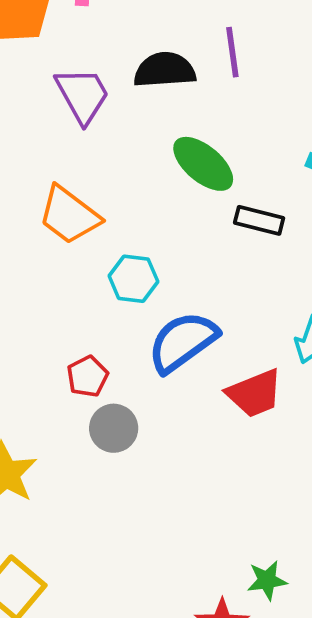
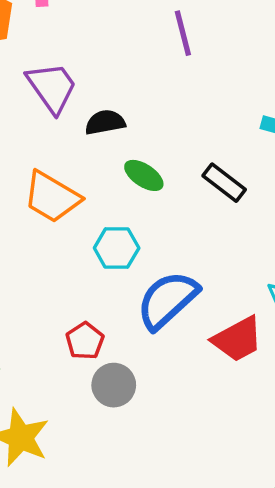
black semicircle: (165, 70) -> (105, 122), moved, size x0.7
green ellipse: (203, 164) -> (144, 175), moved, size x0.7
black rectangle: (259, 220) -> (224, 183), turned 30

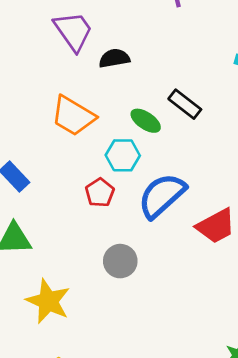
green ellipse: (144, 175) -> (146, 121), moved
black rectangle: (224, 183) -> (185, 104), moved
red pentagon: (85, 341) -> (100, 193), moved

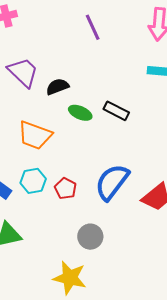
green ellipse: (146, 121) -> (80, 113), moved
cyan hexagon: (123, 155) -> (33, 181), moved
yellow star: (48, 301) -> (70, 278), moved

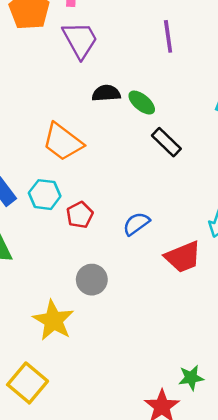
purple trapezoid: (23, 72) -> (80, 40), moved
green ellipse: (80, 113) -> (142, 103), moved
blue semicircle: (112, 182) -> (136, 224), size x0.6

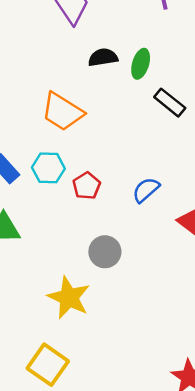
green ellipse: (142, 103) -> (141, 64), turned 72

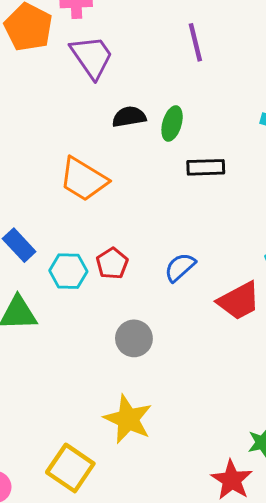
black rectangle: (170, 103) -> (206, 167), turned -40
cyan hexagon: (48, 168) -> (68, 271), moved
yellow star: (69, 298) -> (128, 419), moved

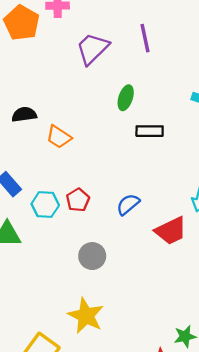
purple trapezoid: (92, 57) -> (92, 49), moved, turned -102
black semicircle: (129, 117) -> (24, 114), moved
orange trapezoid: (84, 179) -> (59, 137), size x0.7

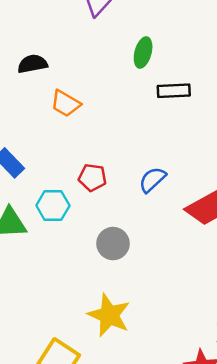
black semicircle: (24, 114) -> (32, 64), moved
red pentagon: (78, 200) -> (92, 177), turned -30
cyan hexagon: (45, 205) -> (53, 205), moved

